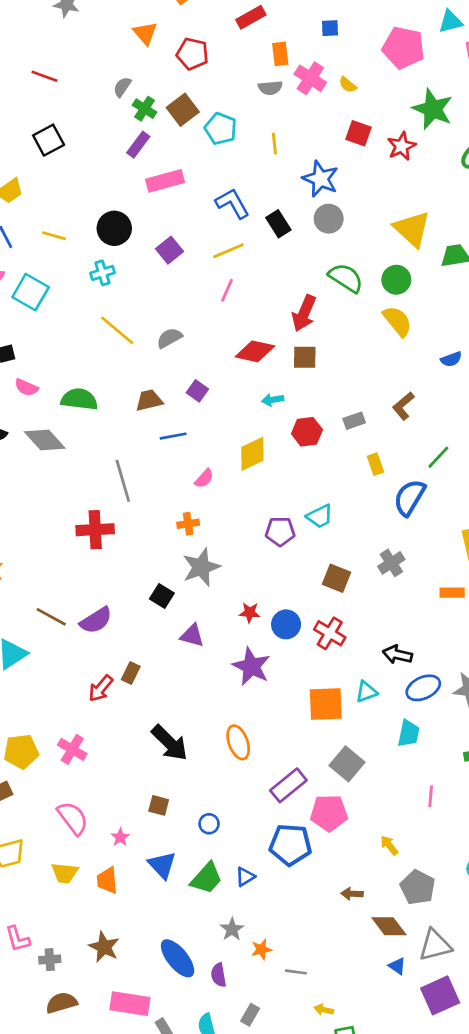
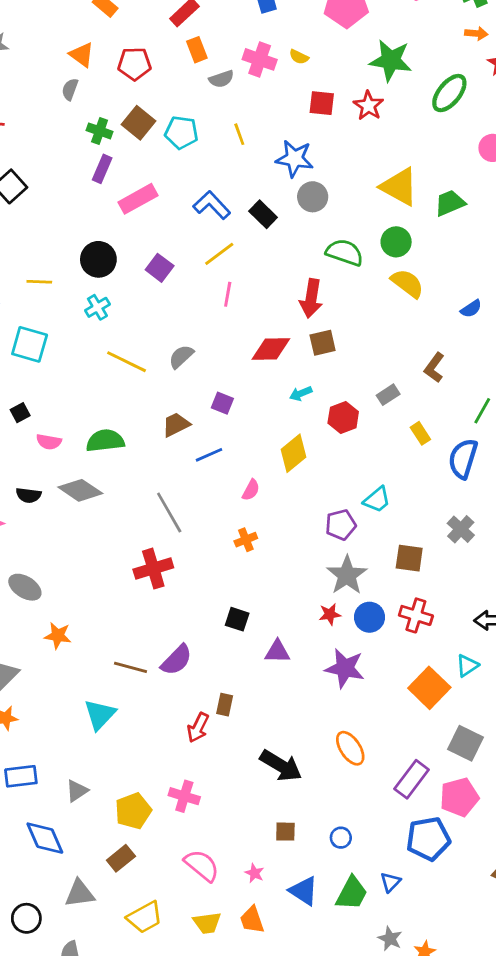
orange rectangle: (280, 54) -> (197, 50), moved
gray semicircle: (122, 87) -> (70, 89), moved
gray star: (201, 567) -> (347, 575), moved
orange square: (326, 704) -> (429, 688), turned -30

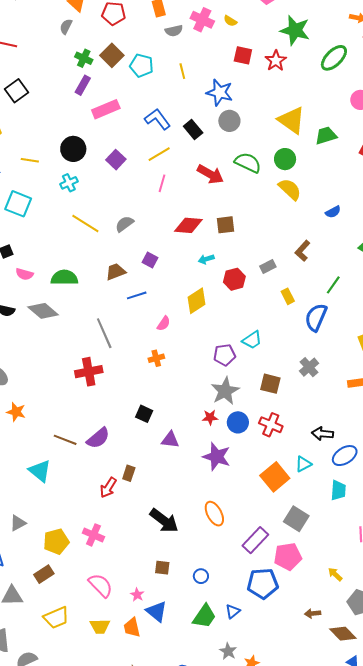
red arrow: (311, 298) -> (210, 174), moved, turned -76
cyan triangle: (100, 715) -> (40, 471), turned -40
blue triangle: (304, 891) -> (157, 611), moved

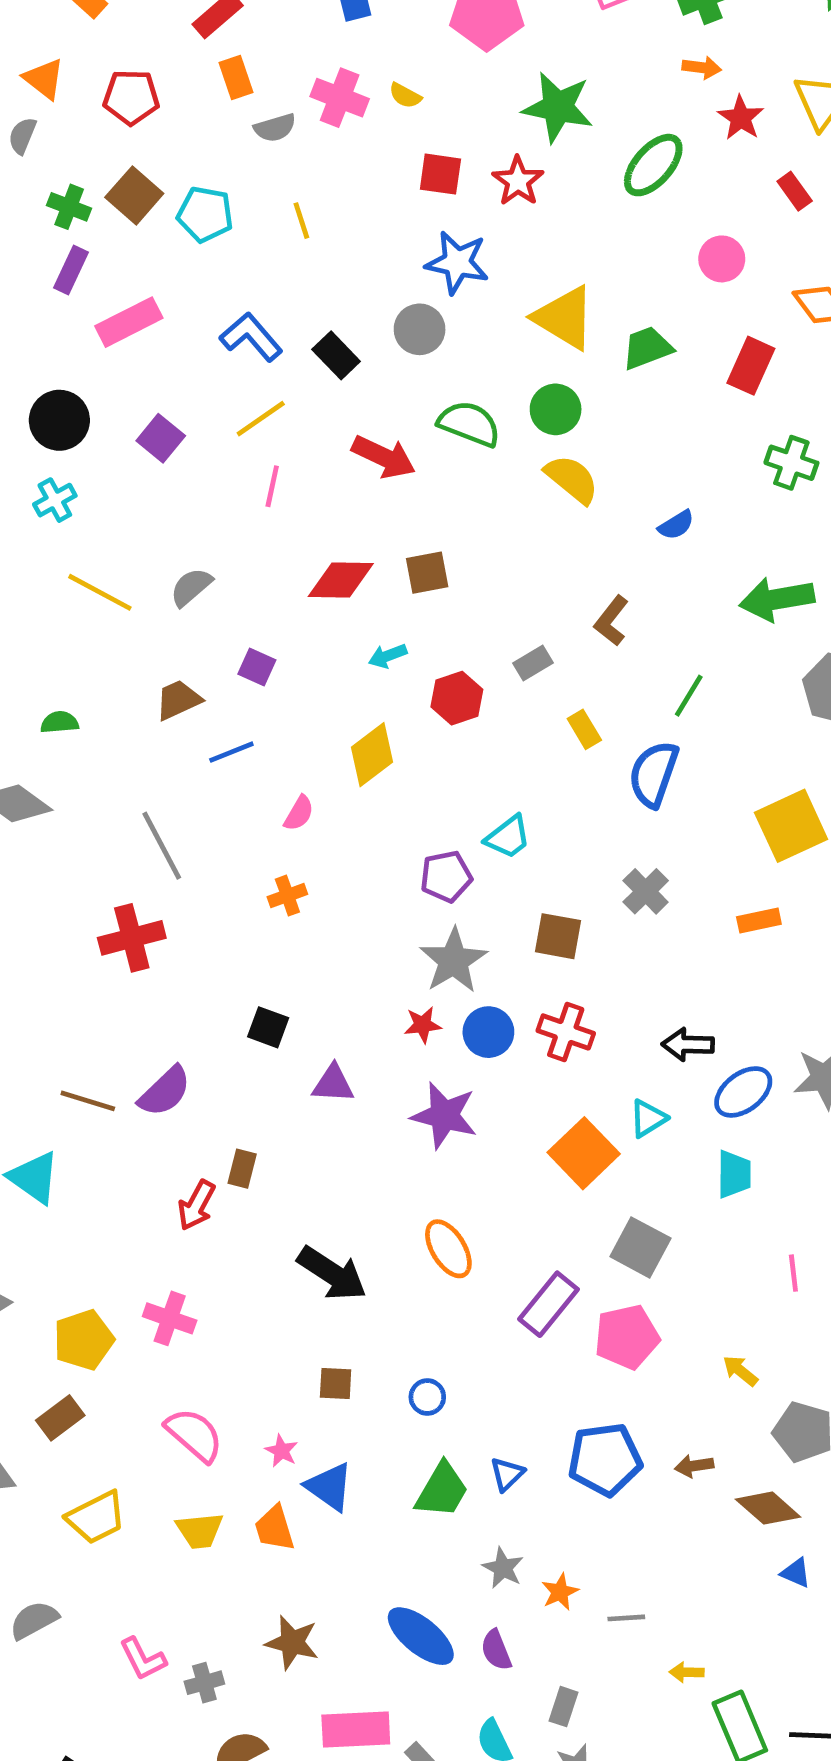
blue star: (220, 92) -> (457, 263), moved
green semicircle: (64, 278) -> (59, 722), size x0.6
blue pentagon: (263, 584) -> (605, 1459), moved

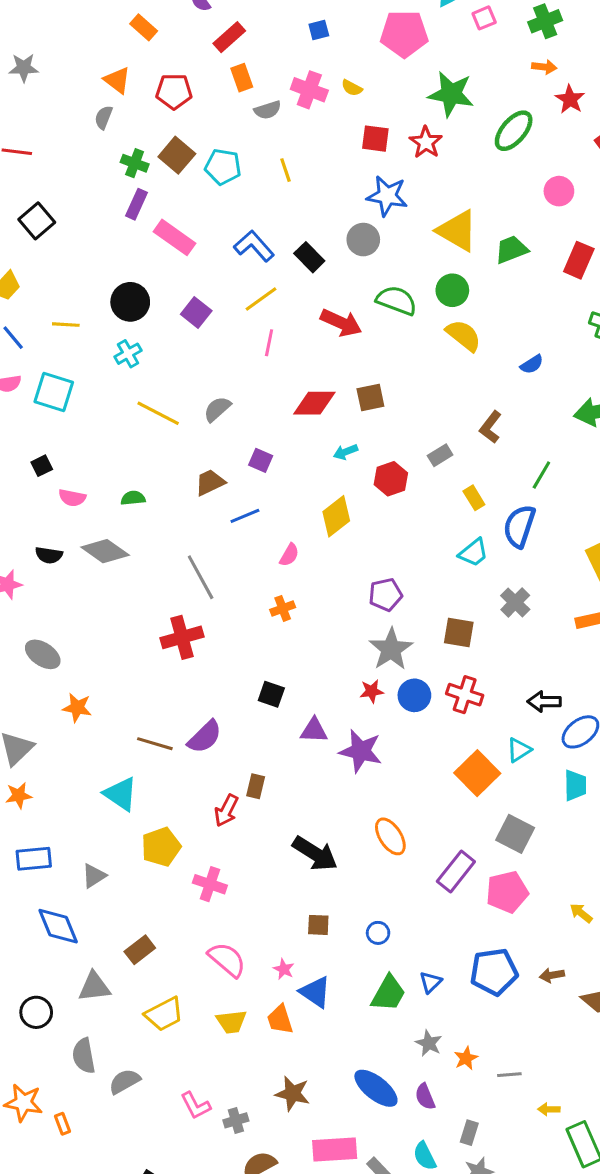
pink rectangle: (129, 322) -> (174, 237), turned 63
cyan trapezoid: (508, 837) -> (473, 553), moved
purple star: (444, 1115) -> (361, 751), moved
yellow pentagon: (84, 1340) -> (161, 847), moved

